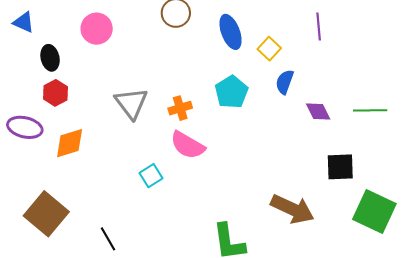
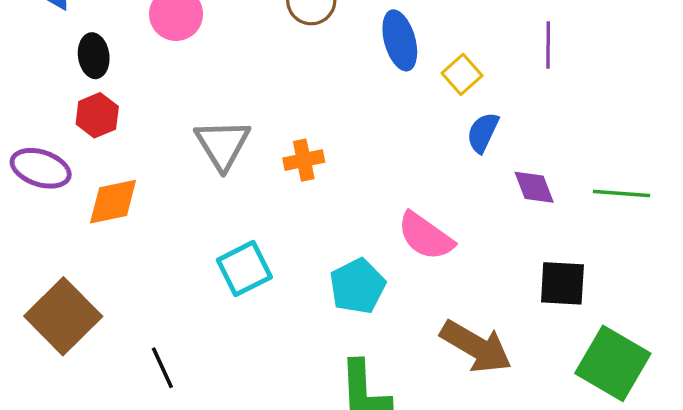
cyan pentagon: (231, 92) -> (357, 286), moved
pink semicircle: (188, 145) -> (426, 236), moved
cyan square: (151, 176) -> (244, 269), size x1.4

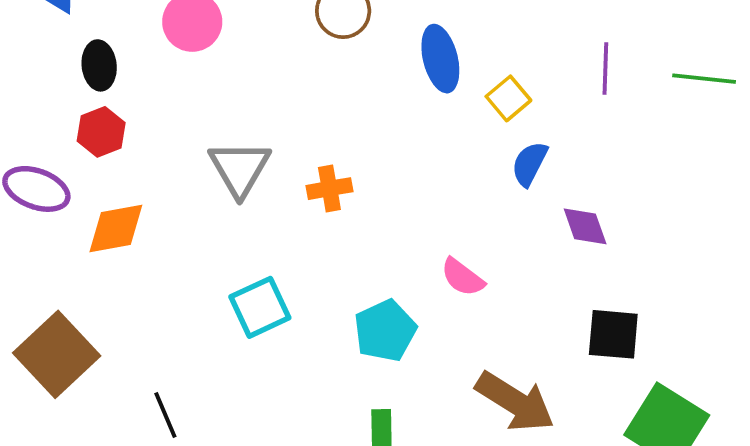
green line: (621, 193) -> (704, 79), moved
pink semicircle: (426, 236) -> (463, 277), size x0.7

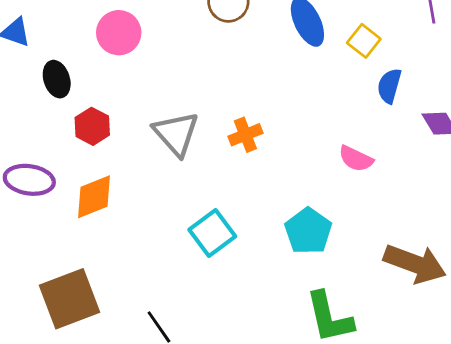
red hexagon: (101, 132) -> (92, 126), moved
pink semicircle: (463, 277) -> (356, 159), moved
brown square: (57, 354) -> (69, 299), turned 34

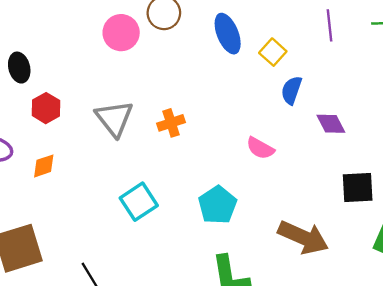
pink circle: (119, 33) -> (121, 33), moved
orange diamond: (94, 197) -> (44, 166), size x0.7

